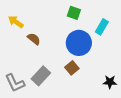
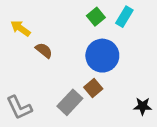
green square: (74, 13) -> (96, 17), turned 32
cyan rectangle: (102, 27) -> (124, 17), moved
gray rectangle: (41, 76) -> (70, 102), moved

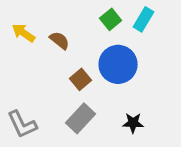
brown semicircle: (44, 50) -> (60, 40), moved
brown square: (93, 88) -> (81, 79), moved
black star: (143, 106) -> (133, 123), moved

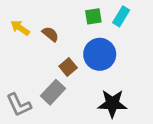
green square: (111, 19) -> (93, 16), turned 30
gray rectangle: (81, 118) -> (53, 92), moved
black star: (133, 123) -> (112, 104), size x1.6

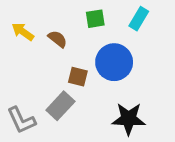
green square: (93, 16) -> (95, 19), moved
brown square: (68, 67) -> (78, 77), turned -36

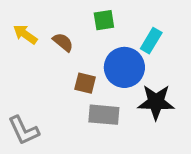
cyan rectangle: (139, 19) -> (151, 41), moved
gray rectangle: (60, 106) -> (104, 115), moved, turned 52
black star: (129, 119) -> (156, 102), moved

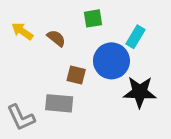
gray rectangle: (104, 115) -> (59, 103), moved

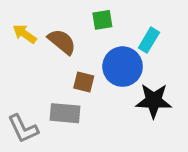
brown semicircle: (56, 38) -> (62, 42), size x1.4

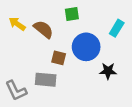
cyan rectangle: (149, 40) -> (117, 28), moved
black star: (154, 101) -> (108, 71), size x0.7

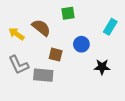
yellow arrow: (17, 24) -> (16, 34), moved
blue circle: (86, 47) -> (81, 44), size x0.6
gray L-shape: (16, 91) -> (19, 65), moved

